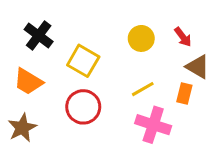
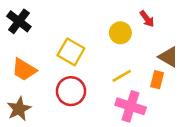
black cross: (39, 35) -> (19, 21), moved
red arrow: (183, 37) -> (147, 19), moved

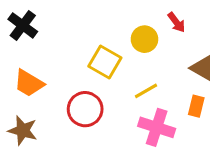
yellow square: (71, 52) -> (105, 62), moved
orange rectangle: (157, 80) -> (196, 106), moved
brown star: (19, 109) -> (23, 130), turned -30

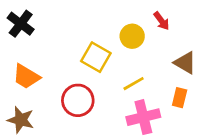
pink cross: (157, 127) -> (143, 117), turned -32

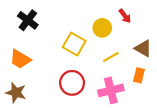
black cross: (21, 24) -> (28, 20), moved
yellow line: (134, 84) -> (111, 57), moved
red circle: (78, 100) -> (72, 83), moved

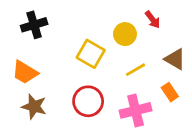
black cross: (28, 20) -> (34, 25), turned 36
orange rectangle: (139, 75) -> (170, 92), turned -48
brown star: (16, 93) -> (34, 107), moved

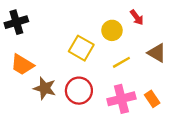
black cross: (34, 25) -> (16, 22), moved
orange rectangle: (170, 92) -> (152, 99), moved
brown star: (34, 107) -> (45, 88), moved

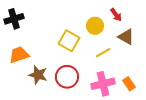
brown triangle: (157, 53) -> (126, 37), moved
orange trapezoid: (22, 65) -> (19, 55), turned 130

